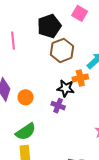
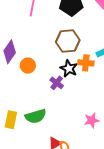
brown hexagon: (62, 50) -> (68, 41), moved
green semicircle: (26, 132) -> (36, 116), moved

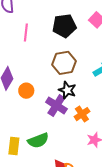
orange cross: (86, 63) -> (82, 114), moved, turned -35
purple cross: (57, 83) -> (56, 105), size x1.5

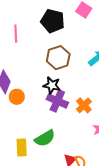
black pentagon: (64, 26) -> (53, 21), turned 30
black star: (67, 90) -> (52, 85), moved
orange circle: (26, 91) -> (17, 97), moved

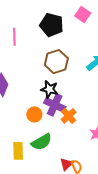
orange circle: (17, 97) -> (34, 114), moved
orange cross: (84, 105) -> (69, 116), moved

